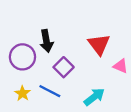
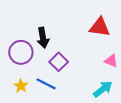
red triangle: (99, 44) -> (100, 27), moved, turned -45
cyan arrow: (94, 97) -> (103, 89), moved

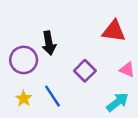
purple square: (59, 62) -> (85, 71), moved
blue line: (46, 84) -> (52, 96), turned 30

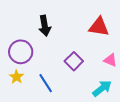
black arrow: (49, 43) -> (45, 26), moved
yellow star: (24, 98) -> (16, 77), moved

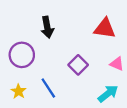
yellow star: (16, 77) -> (18, 91), moved

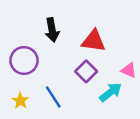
red triangle: (105, 28) -> (93, 41), moved
cyan arrow: (108, 94) -> (111, 92), moved

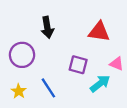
red triangle: (93, 41) -> (99, 32), moved
purple square: (86, 71) -> (78, 65), turned -30

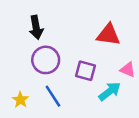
black arrow: (47, 27) -> (36, 27), moved
purple circle: (22, 55) -> (46, 60), moved

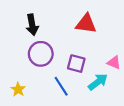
red triangle: (108, 35) -> (86, 24), moved
blue line: (53, 96) -> (61, 86), moved

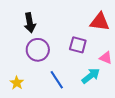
red triangle: (86, 24) -> (100, 22), moved
purple square: (76, 64) -> (78, 45), moved

